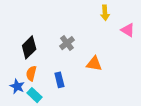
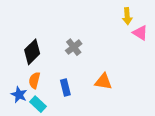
yellow arrow: (105, 13) -> (127, 16), moved
orange triangle: (94, 64) -> (103, 82), moved

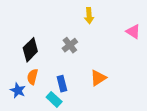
yellow arrow: (127, 16) -> (89, 16), moved
orange triangle: (103, 82) -> (98, 78), turned -42
cyan rectangle: (38, 104) -> (54, 99), moved

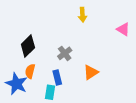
gray cross: (70, 45) -> (65, 53), moved
blue star: (18, 90) -> (16, 84), size x1.5
cyan rectangle: (54, 99) -> (50, 92), turned 56

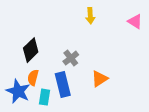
pink triangle: (123, 29) -> (135, 21), moved
blue rectangle: (57, 77) -> (63, 84), size x1.5
cyan rectangle: (50, 92) -> (44, 97), moved

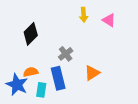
pink triangle: (135, 21) -> (109, 20), moved
black diamond: (31, 50) -> (31, 34), moved
orange semicircle: (33, 78) -> (31, 72), turned 64

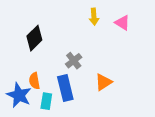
orange semicircle: (31, 72) -> (34, 81), turned -88

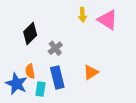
pink triangle: (122, 23) -> (108, 20), size x1.5
gray cross: (74, 61) -> (55, 48), moved

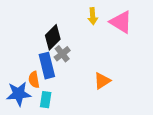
black diamond: (30, 34) -> (53, 37), moved
blue rectangle: (57, 77) -> (47, 66), moved
blue star: (16, 84) -> (19, 94), turned -30

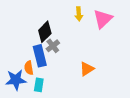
pink triangle: (121, 22) -> (103, 19), turned 45

